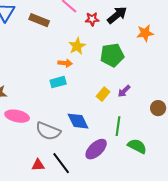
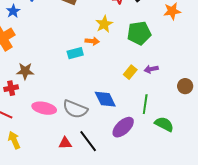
cyan rectangle: (58, 82) -> (75, 53), moved
purple arrow: (124, 91) -> (151, 69), turned 32
pink ellipse: (17, 116) -> (44, 108), moved

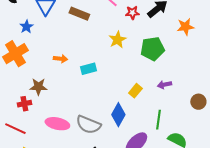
orange arrow: (92, 41) -> (60, 59), moved
yellow rectangle: (130, 72) -> (135, 91), moved
blue diamond: (105, 99) -> (118, 115), turned 55

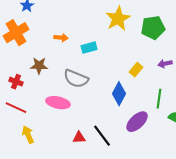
yellow star: (117, 40) -> (118, 19), size x1.4
red cross: (24, 104) -> (16, 82), moved, turned 32
gray semicircle: (88, 125) -> (76, 79), moved

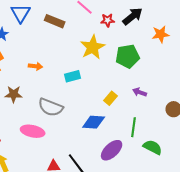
cyan rectangle: (89, 48) -> (73, 76), moved
purple arrow: (165, 64) -> (140, 92), turned 32
blue diamond: (119, 94) -> (94, 122), turned 65

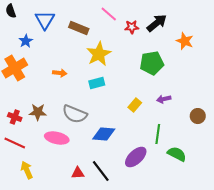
orange star: (161, 34) -> (185, 41), turned 30
yellow star: (93, 47) -> (99, 54), moved
purple arrow: (140, 92) -> (164, 99), turned -32
brown star: (14, 94) -> (38, 112), moved
blue diamond: (94, 122) -> (104, 134), moved

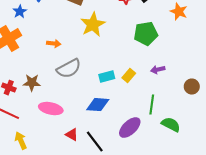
cyan rectangle: (97, 83) -> (107, 77), moved
gray semicircle: (75, 114) -> (69, 69), moved, turned -50
red triangle: (78, 173) -> (72, 135), moved, turned 32

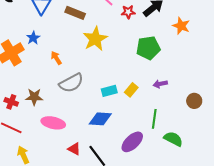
blue star: (20, 12) -> (33, 38), moved
orange arrow: (54, 44) -> (56, 58), turned -128

